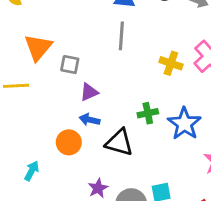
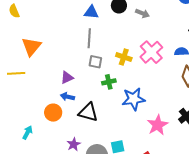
gray square: (70, 65) -> (95, 62), moved
green cross: (148, 113) -> (109, 82), moved
blue star: (184, 124) -> (133, 99), turned 30

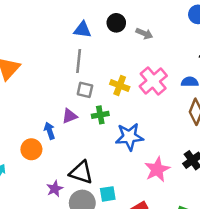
purple triangle: (67, 78) -> (70, 116), moved
blue arrow: (67, 97) -> (50, 131), turned 56
black triangle: (88, 112) -> (81, 172), moved

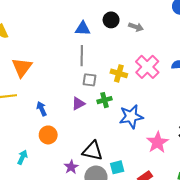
blue arrow: (50, 131) -> (42, 109), moved

